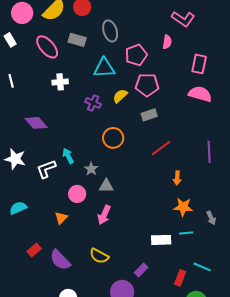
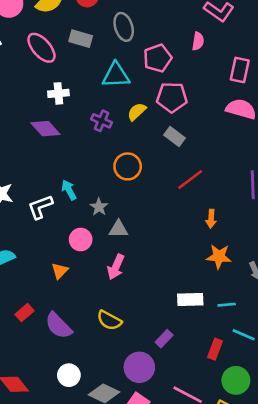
gray rectangle: (149, 115) -> (175, 136), turned 56
purple diamond: (36, 123) -> (45, 129), moved
cyan line: (186, 233) -> (227, 305), moved

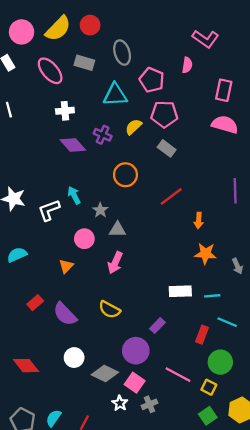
pink pentagon: (158, 58) -> (152, 80), turned -30
purple diamond: (45, 129) -> (73, 145), moved
red line: (190, 179) -> (171, 196), moved

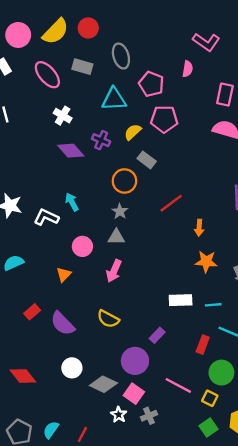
white cross: (65, 111) -> (63, 116), turned 36
gray rectangle: (167, 148) -> (147, 160), moved
white L-shape: (49, 210) -> (46, 217), turned 45
gray star: (100, 210) -> (120, 211), moved

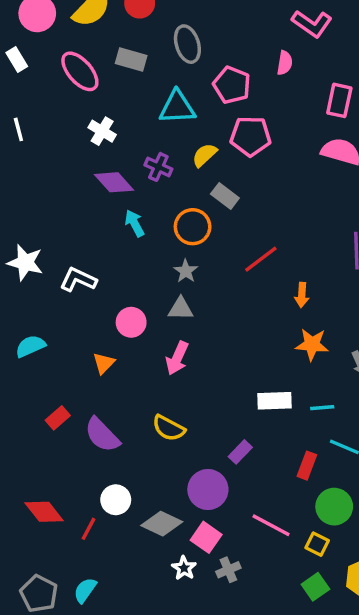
cyan arrow: (72, 202) -> (135, 223), moved
red line: (82, 434) -> (88, 529), moved

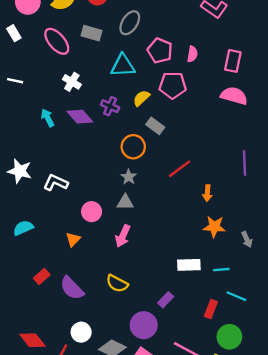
gray ellipse: (187, 44) -> (130, 23), turned 50
pink semicircle: (285, 63) -> (192, 54), moved
white line: (18, 129) -> (15, 81), turned -63
cyan arrow: (135, 223) -> (48, 118), moved

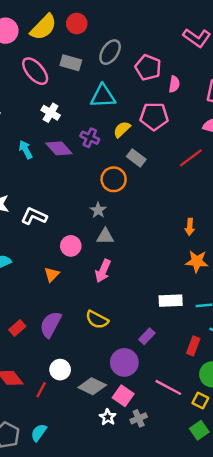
pink pentagon: (160, 51) -> (148, 68), moved
red line: (180, 169) -> (191, 158), moved
gray star: (129, 177) -> (98, 210), moved
red rectangle: (42, 277) -> (17, 328), moved
purple semicircle: (72, 288) -> (51, 324), turned 72

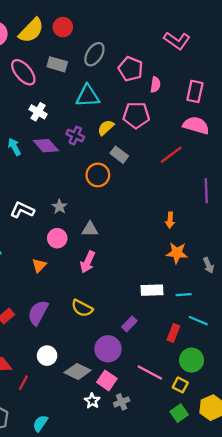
gray star: (98, 210) -> (59, 207), moved
red line: (41, 390) -> (23, 383), moved
cyan semicircle: (39, 433) -> (40, 423), moved

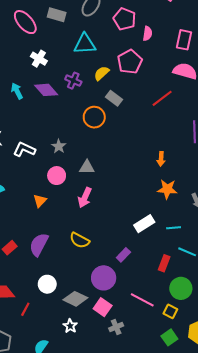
pink pentagon: (136, 115) -> (130, 62), turned -30
white rectangle: (152, 290) -> (144, 224), turned -30
white star: (92, 401) -> (70, 326), moved

